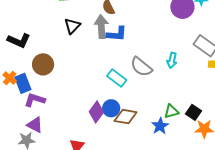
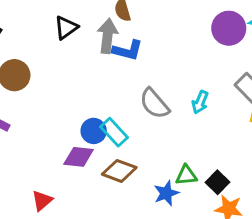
cyan rectangle: (117, 78) -> (114, 132), moved
blue circle: (111, 108) -> (94, 131), moved
purple diamond: (96, 112) -> (79, 157), turned 50

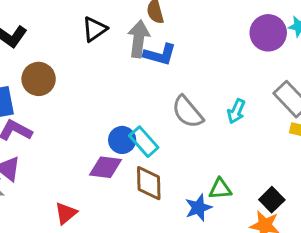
brown diamond: (119, 171) -> (149, 183), turned 68
black square: (218, 182) -> (272, 200), moved

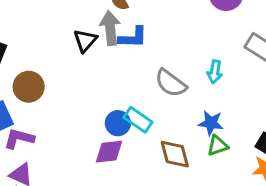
black triangle: (95, 29) -> (85, 41), moved
brown diamond: (149, 183) -> (175, 154), moved
blue star: (198, 208) -> (211, 123), moved, turned -30

